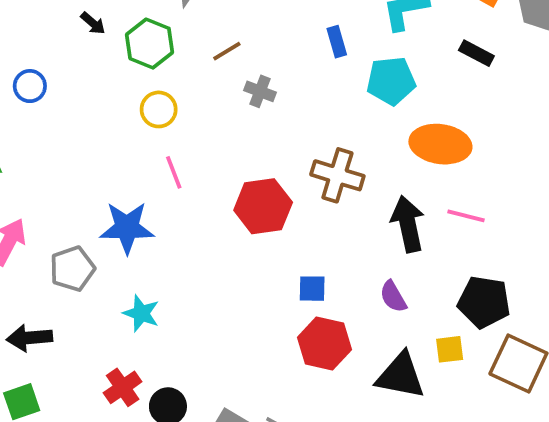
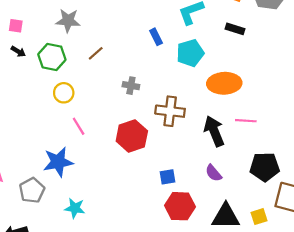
gray cross: (260, 91) -> (131, 86), moved
yellow square: (450, 349) -> (259, 217), moved

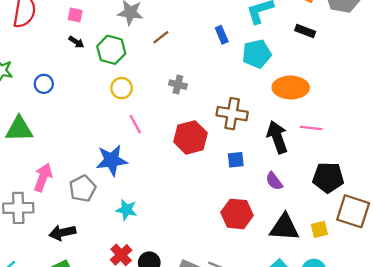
brown line: (96, 53) -> (161, 37), moved
gray cross: (131, 86) -> (178, 85), moved
blue square: (168, 177) -> (236, 160), moved

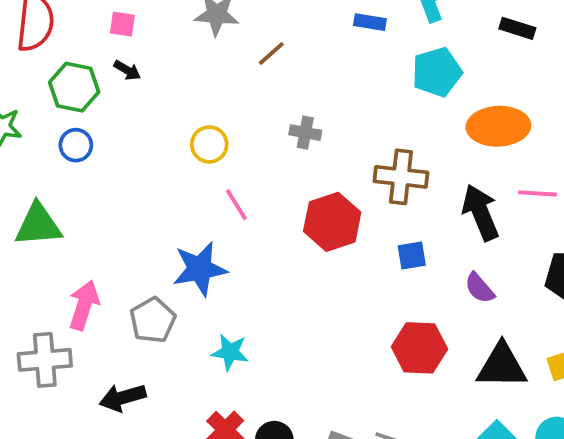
blue rectangle: (222, 35) -> (370, 22), moved, turned -54
green hexagon: (111, 50) -> (74, 87), moved

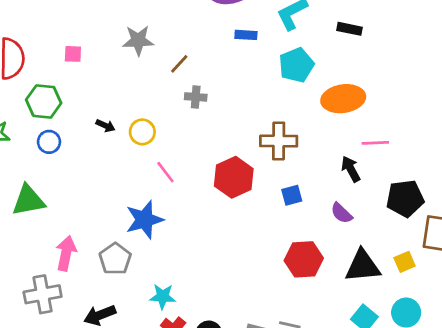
black arrow: (127, 70) -> (105, 126), moved
gray cross: (305, 133) -> (196, 97), moved
black arrow: (481, 213) -> (351, 169), moved, size x0.7
cyan star: (230, 352) -> (163, 296), moved

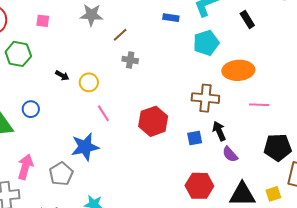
black rectangle: (350, 29) -> (247, 19), turned 42
brown cross: (279, 141) -> (205, 98), moved
blue circle: (49, 142) -> (31, 109), moved
black arrow: (351, 169) -> (219, 131), moved

